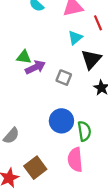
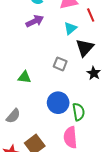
green triangle: (24, 57) -> (24, 77), moved
purple arrow: (35, 67) -> (35, 21), moved

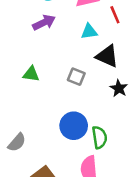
cyan triangle: (70, 28) -> (89, 32), turned 32
black triangle: (85, 48) -> (107, 56), turned -48
green triangle: (24, 77) -> (31, 74), moved

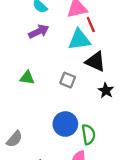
red line: (115, 15) -> (91, 25), moved
cyan triangle: (89, 32) -> (79, 40), size x1.5

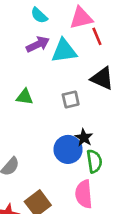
cyan triangle: (79, 40) -> (64, 51), moved
gray square: (68, 80) -> (71, 99), turned -35
black star: (106, 90) -> (84, 138), moved

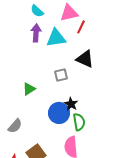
red line: (97, 36) -> (81, 27), turned 48
purple arrow: (38, 44) -> (36, 33), turned -60
green triangle: (25, 97) -> (29, 89), moved, turned -40

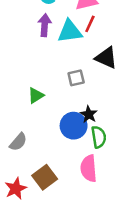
red line: (81, 27) -> (90, 24), moved

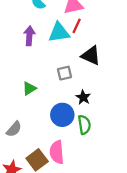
purple arrow: (45, 25) -> (29, 36), moved
black star: (89, 114) -> (83, 97), moved
pink semicircle: (89, 168) -> (57, 152), moved

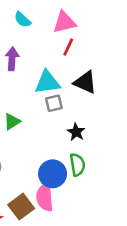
cyan triangle: (59, 32) -> (47, 82), moved
blue circle: (62, 115) -> (53, 174), moved

